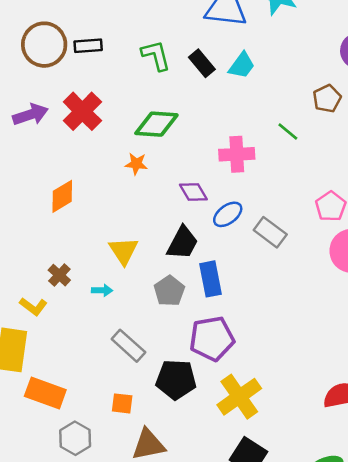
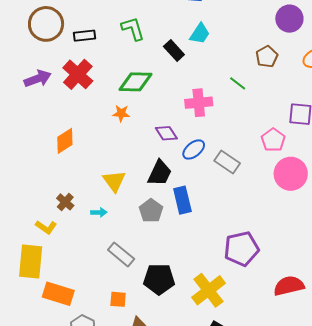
black rectangle: (88, 46) -> (85, 36), moved
black rectangle: (202, 63) -> (174, 51), moved
purple pentagon: (212, 339) -> (241, 249), moved

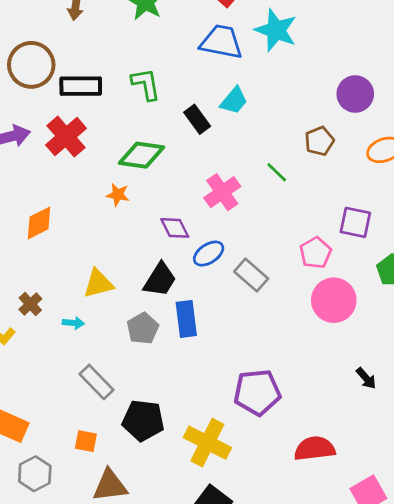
black rectangle: (85, 36) -> (81, 86), size x1.4
pink cross: (199, 103) -> (222, 192), turned -36
yellow triangle: (114, 181) -> (98, 284), turned 45
yellow cross: (209, 290) -> (207, 443), turned -32

